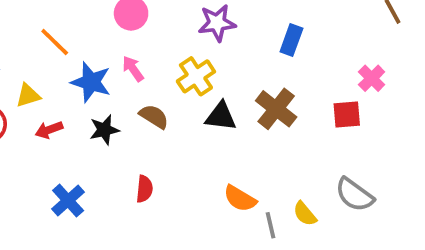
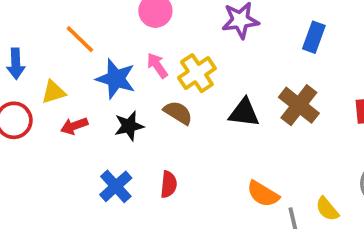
yellow cross: (196, 76) -> (197, 73), moved
blue cross: (68, 200) -> (116, 186), moved

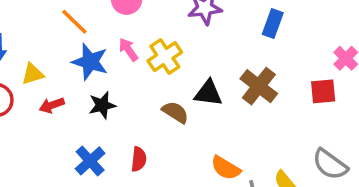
orange line: (80, 39) -> (74, 22), moved
brown semicircle: (178, 113) -> (175, 112), moved

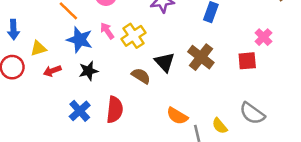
black triangle: (208, 93) -> (165, 62), turned 40
red semicircle: (139, 159) -> (115, 110), size x1.5

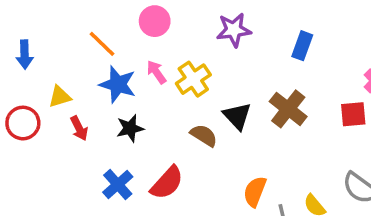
blue arrow: (13, 30) -> (25, 54), moved
red arrow: (52, 71) -> (79, 128), turned -96
red semicircle: (115, 110) -> (167, 183), turned 36
orange semicircle: (177, 116) -> (255, 192), turned 80

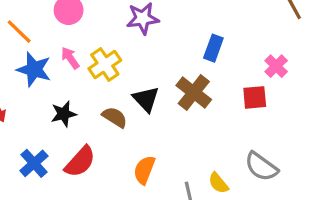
blue rectangle: (302, 46) -> (213, 48), moved
black star: (130, 128) -> (64, 114), moved
orange semicircle: (255, 192) -> (144, 170), moved

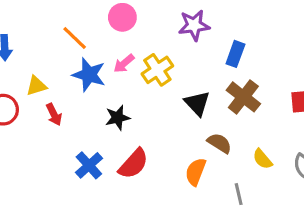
blue rectangle: (213, 48) -> (235, 54), moved
pink arrow: (70, 58) -> (124, 63), turned -95
brown semicircle: (115, 117) -> (219, 143), moved
yellow semicircle: (218, 183) -> (262, 159), moved

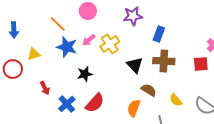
brown cross: (243, 97) -> (164, 61), turned -35
red arrow: (54, 114) -> (45, 88), moved

